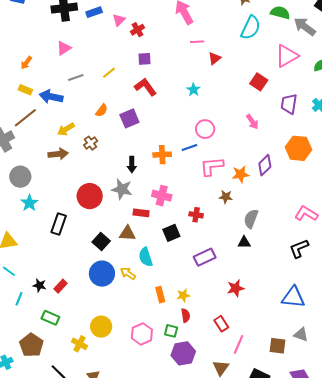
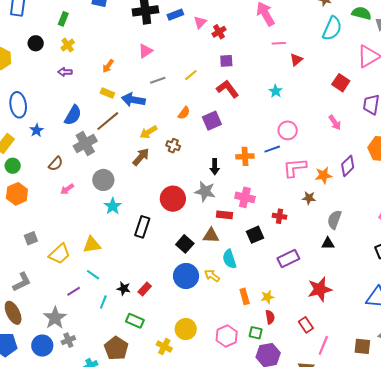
brown cross: (91, 143) -> (173, 146), turned -32
brown arrow: (58, 154) -> (141, 157), turned -42
red star: (236, 288) -> (320, 289), size x1.4

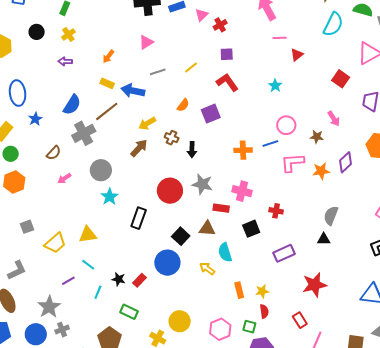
black arrow: (215, 167) -> (192, 150), moved
brown star: (309, 198) -> (317, 137), moved
blue circle: (186, 276) -> (167, 263), moved

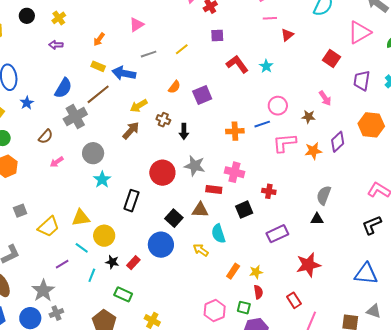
red L-shape: (227, 82) -> (237, 64), moved
orange rectangle: (239, 290) -> (233, 271), turned 49
yellow circle: (180, 321) -> (104, 236), moved

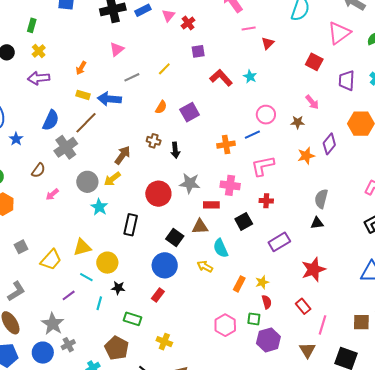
purple arrow: (56, 45) -> (39, 78), size x1.5
yellow arrow: (139, 106) -> (112, 179), moved
pink L-shape: (285, 143) -> (263, 166), moved
red rectangle: (133, 263) -> (158, 295), moved

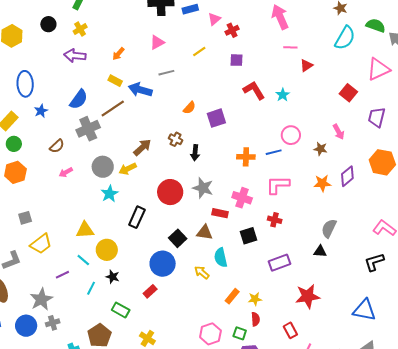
yellow line: (164, 69) -> (199, 52), moved
yellow trapezoid: (51, 260) -> (41, 244), moved

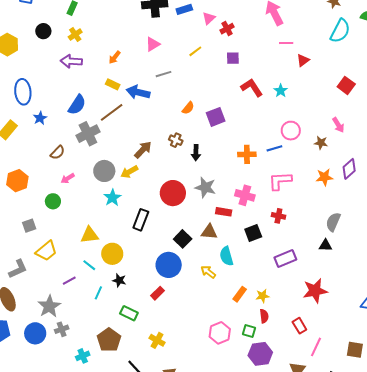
green circle: (14, 144) -> (53, 201), moved

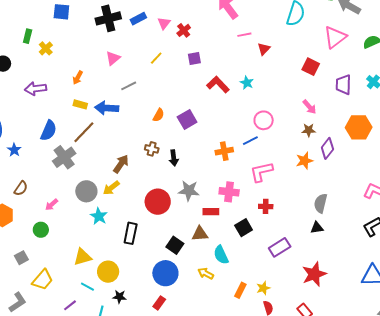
yellow cross: (75, 34) -> (46, 48), moved
brown star: (321, 143) -> (309, 130), moved
brown semicircle: (58, 153) -> (21, 188), moved

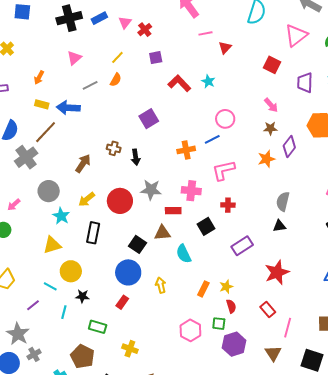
orange semicircle: (159, 115) -> (116, 80), moved
yellow arrow: (111, 188) -> (87, 199), moved
yellow triangle: (83, 257) -> (52, 245), moved
yellow arrow: (206, 273) -> (161, 285), moved, turned 49

